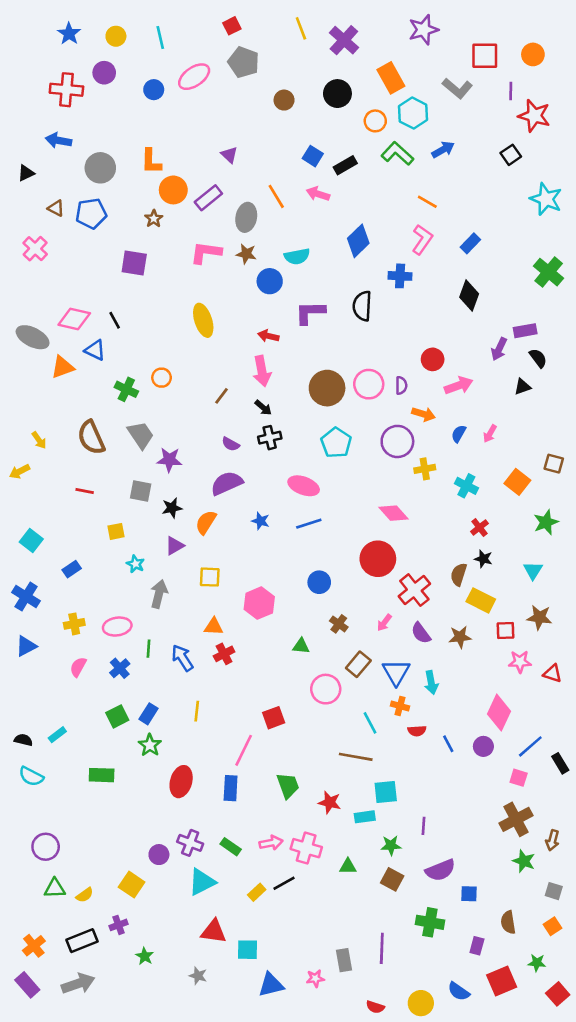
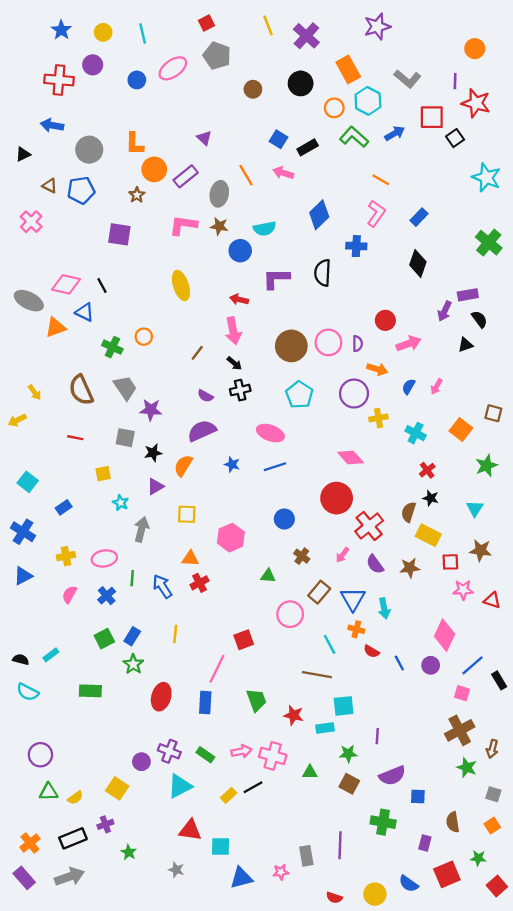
red square: (485, 56) -> (432, 117), moved
red semicircle: (417, 731) -> (371, 651), turned 35

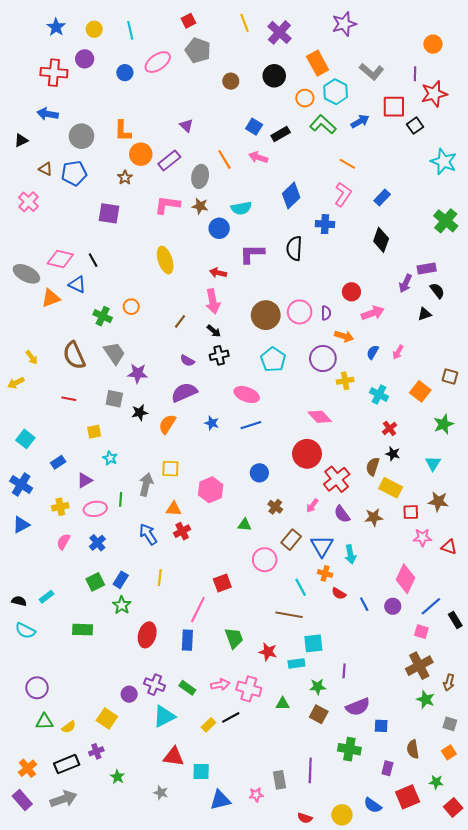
red star: (476, 103) -> (434, 94), turned -30
purple triangle: (155, 486) -> (85, 480), moved
gray arrow: (141, 529) -> (146, 485), moved
green line: (132, 578) -> (121, 499), moved

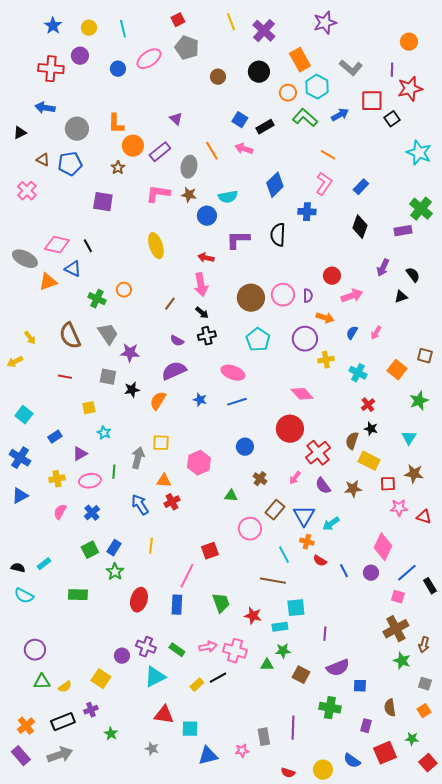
purple rectangle: (427, 269) -> (403, 231), moved
cyan arrow: (350, 554) -> (331, 524), turned 66
green star: (318, 687) -> (283, 651), moved

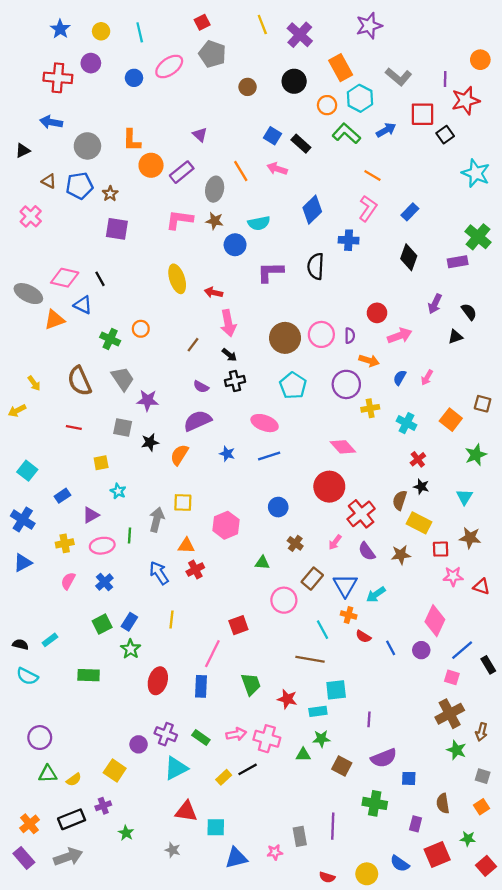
orange circle: (409, 42) -> (480, 60), moved
black rectangle: (265, 127) -> (301, 144), turned 72
brown star: (118, 168) -> (110, 194), moved
red arrow: (206, 258) -> (213, 292), moved

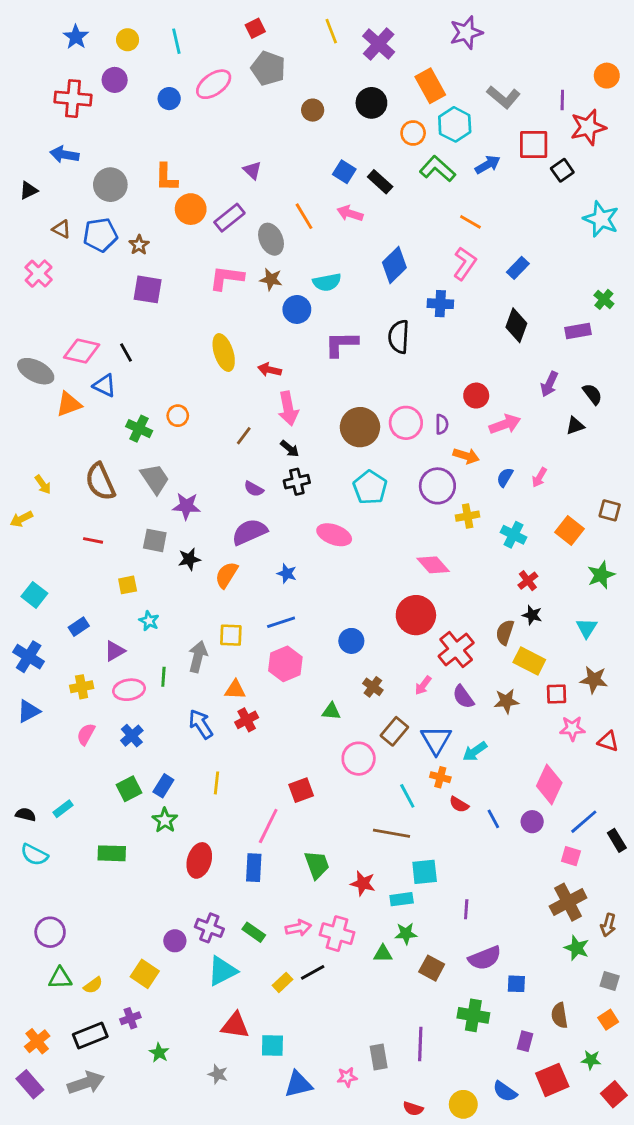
gray ellipse: (215, 189) -> (271, 239), turned -35
green cross: (478, 237) -> (604, 299), size x0.6
blue line: (269, 456) -> (281, 622), moved

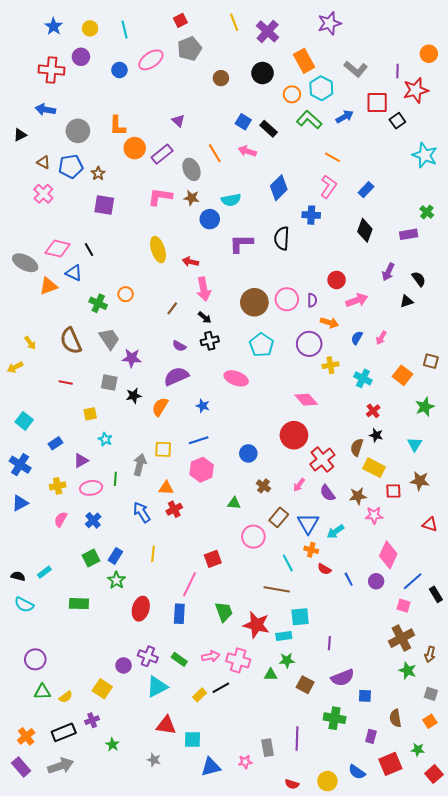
gray pentagon: (268, 68) -> (189, 49), turned 30
pink cross: (39, 274) -> (43, 194), moved
pink star: (572, 728) -> (374, 515), moved
red star: (363, 883) -> (256, 625), size x1.5

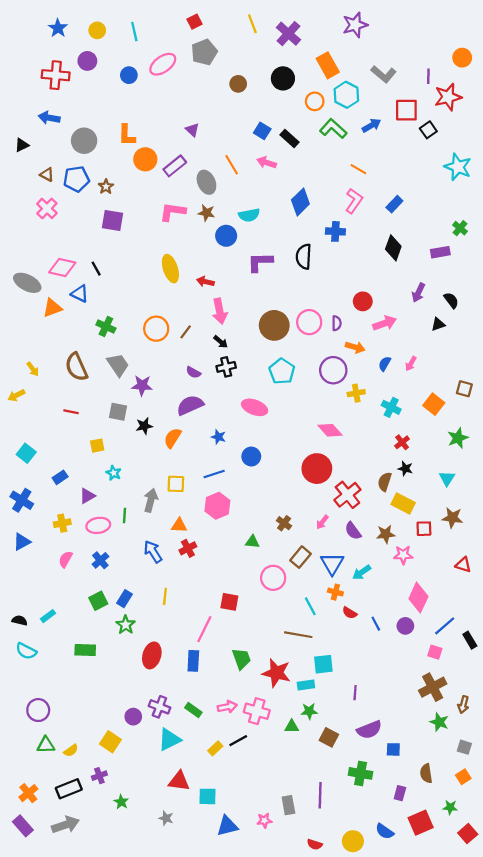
orange circle: (126, 294) -> (156, 329), moved, size x1.5
blue circle: (248, 453) -> (251, 457), moved
red square: (213, 559) -> (229, 602), turned 30

